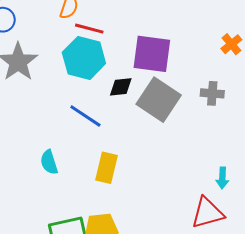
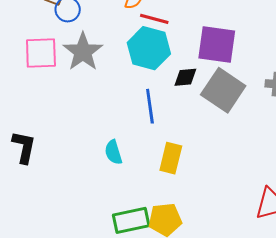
blue line: (85, 116) -> (150, 106), turned 48

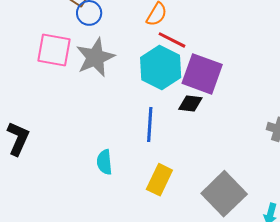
purple square: (217, 44) -> (202, 74), moved
gray square: (223, 90) -> (224, 194), moved

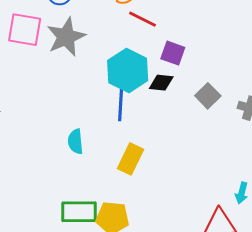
cyan hexagon: (161, 68) -> (128, 71), moved
purple square: (202, 74) -> (173, 53), size x0.6
gray square: (224, 194) -> (208, 96), moved, size x0.6

